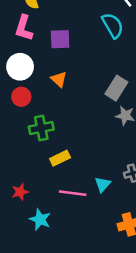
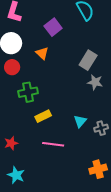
purple square: (60, 39) -> (53, 27), moved, turned -36
cyan triangle: (103, 184) -> (80, 121), moved
cyan star: (40, 219) -> (16, 175), moved

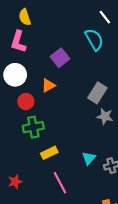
orange triangle: (42, 53) -> (48, 85), turned 48
red circle: (12, 67) -> (26, 101), moved
pink line: (53, 144) -> (60, 183), turned 55

